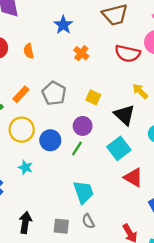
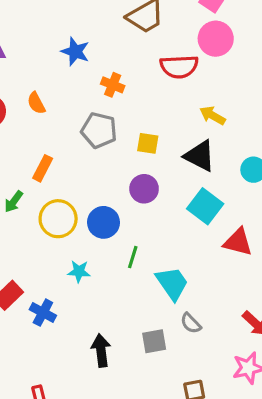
gray pentagon: (54, 93) -> (99, 130), moved
green line: (77, 149) -> (133, 257), moved

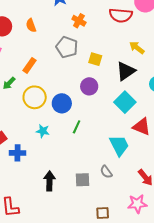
black triangle: (200, 156) -> (126, 71), turned 50
cyan trapezoid: (172, 283) -> (119, 145), moved
blue cross: (43, 313) -> (17, 153), turned -35

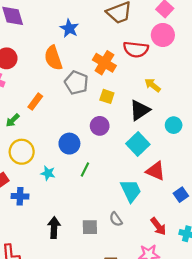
orange cross: (79, 21) -> (104, 63), moved, size x1.5
orange semicircle: (31, 25) -> (53, 58), moved, size x1.6
yellow circle: (35, 97) -> (22, 152), moved

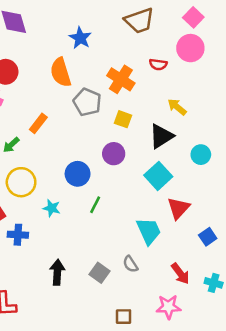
red semicircle: (136, 49) -> (158, 64), size x0.6
red triangle: (156, 171) -> (178, 208), turned 48
gray square: (90, 227) -> (100, 273), turned 35

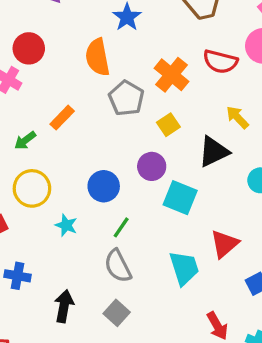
red semicircle: (158, 64) -> (220, 62), size x1.5
yellow square: (123, 119) -> (168, 125), turned 30
cyan square: (158, 176) -> (180, 198), moved, turned -32
blue cross: (18, 235) -> (18, 276), moved
gray semicircle: (130, 264) -> (118, 266), moved, size x1.5

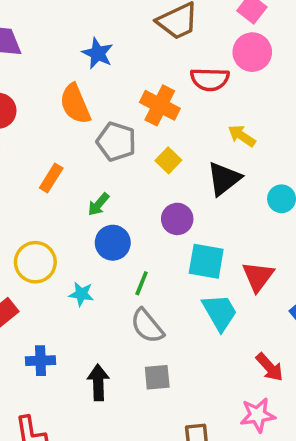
green arrow: (25, 140) -> (99, 204), moved
purple circle: (152, 166) -> (177, 219), moved
cyan square: (180, 198) -> (206, 261), moved
gray square: (117, 313) -> (157, 377), turned -35

